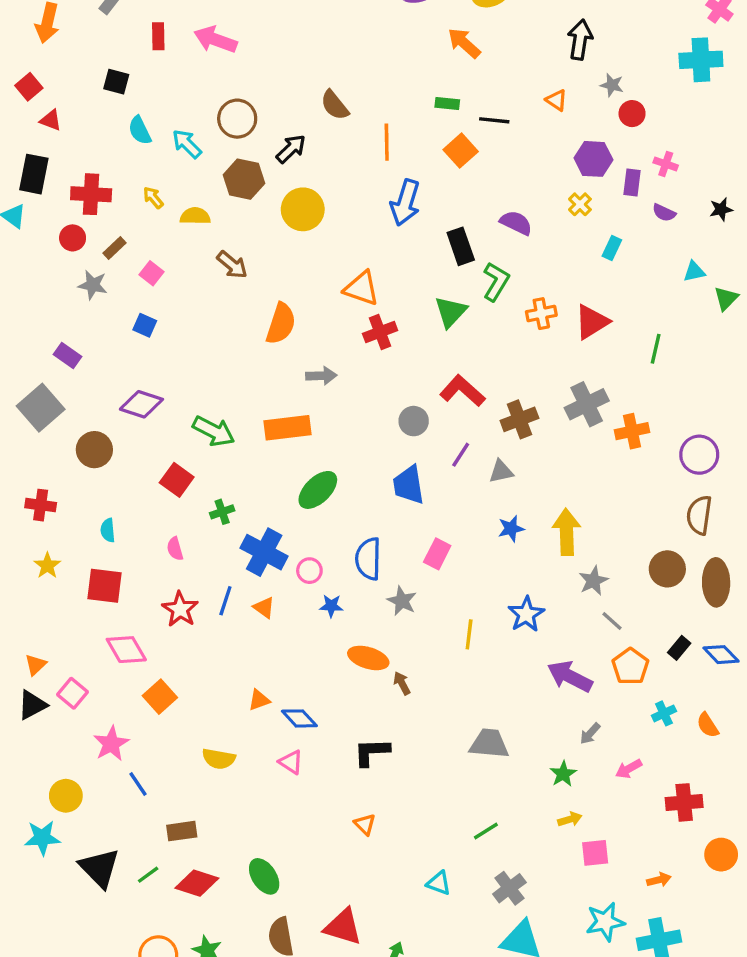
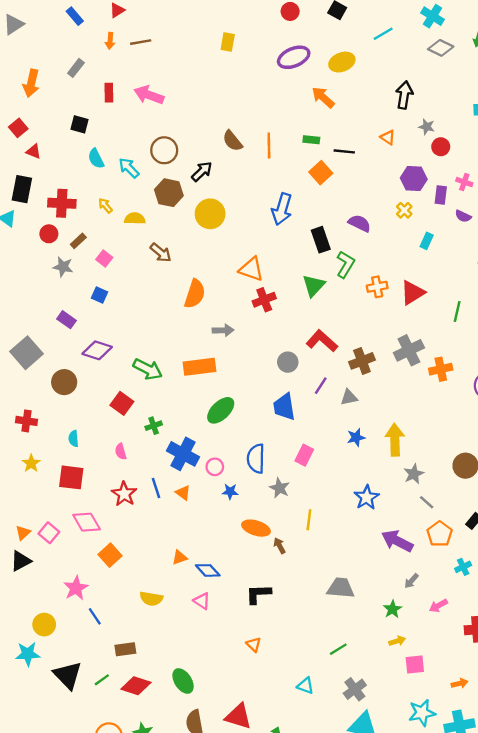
orange line: (387, 142) -> (269, 146), moved
purple rectangle: (68, 356) -> (67, 320), moved
blue line: (225, 601) -> (156, 488), turned -36
yellow line: (469, 634) -> (309, 520), moved
pink square: (73, 693) -> (49, 533), moved

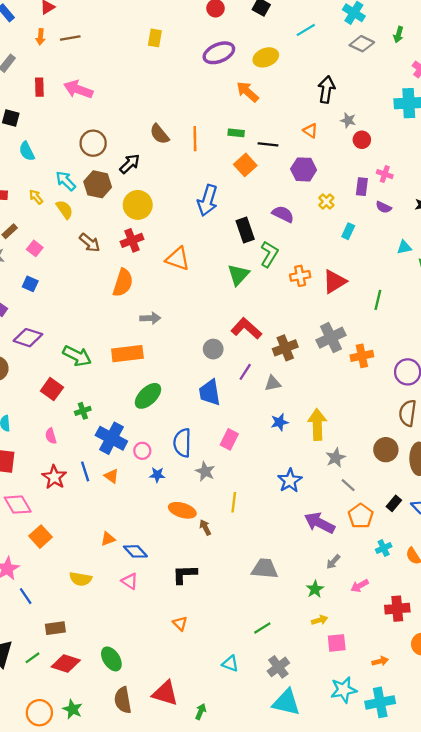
cyan arrow: (129, 168) -> (66, 181), moved
purple hexagon: (414, 179) -> (304, 169), moved
yellow semicircle: (135, 219) -> (65, 210), turned 54
red cross: (264, 300) -> (132, 240), moved

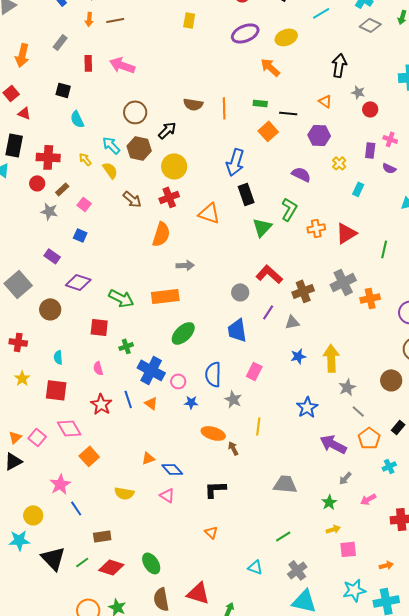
brown semicircle: (159, 134) -> (193, 104), turned -42
black rectangle: (245, 230) -> (246, 194), moved
red square: (52, 389) -> (99, 327), turned -30

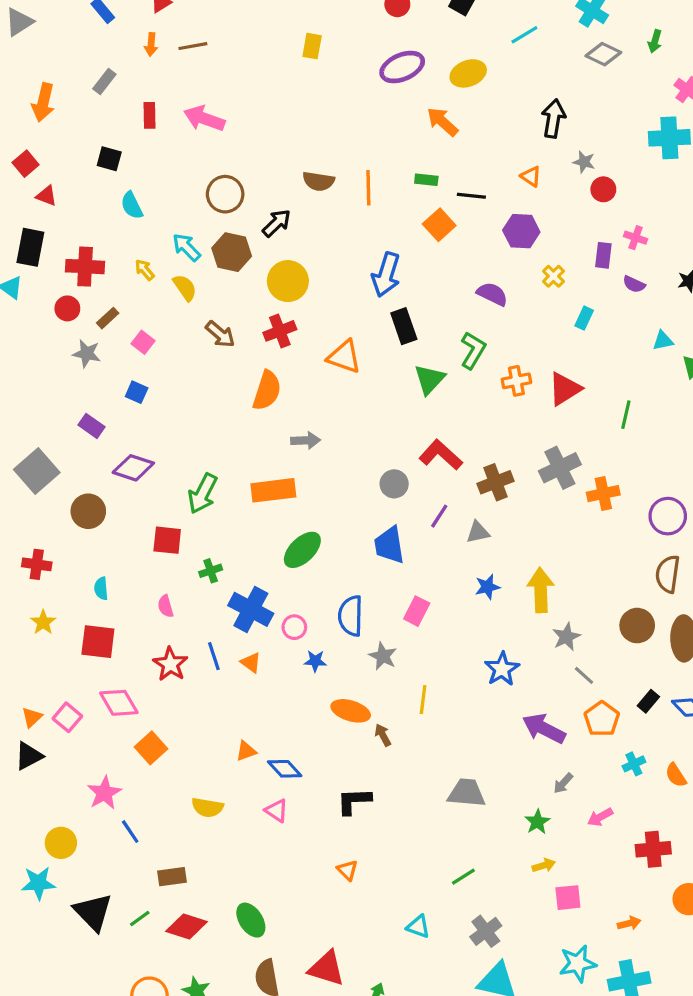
green arrow: (121, 298) -> (203, 494), turned 90

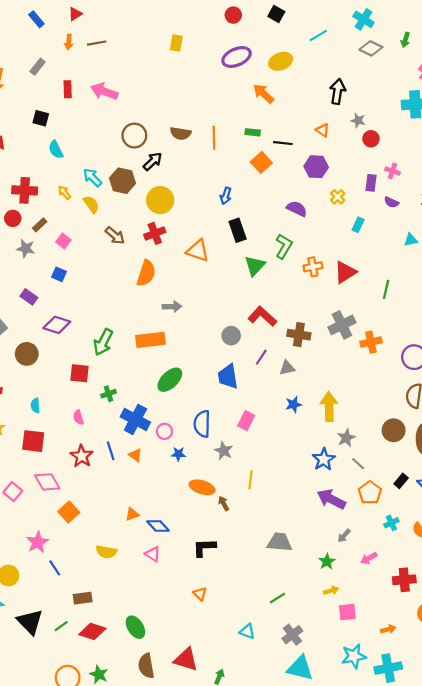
brown circle: (225, 194) -> (134, 136), moved
blue arrow: (386, 275) -> (226, 196), size x0.6
brown cross: (496, 482) -> (299, 335), turned 30
blue star: (502, 669) -> (324, 459), moved

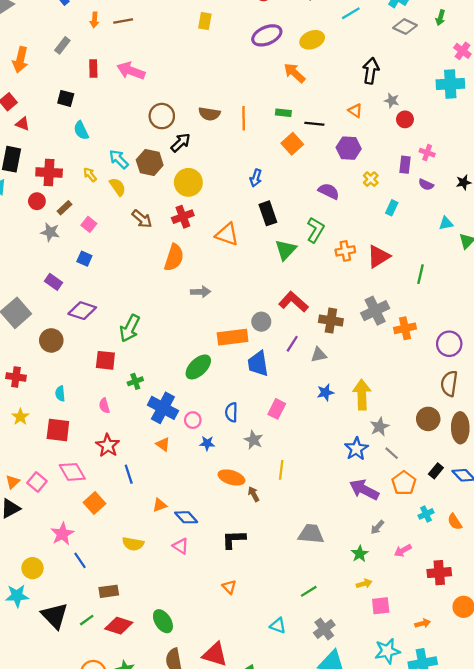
orange rectangle: (150, 340) -> (233, 337), moved
blue semicircle: (202, 424) -> (231, 412), size x0.7
blue line: (111, 451) -> (129, 474), moved

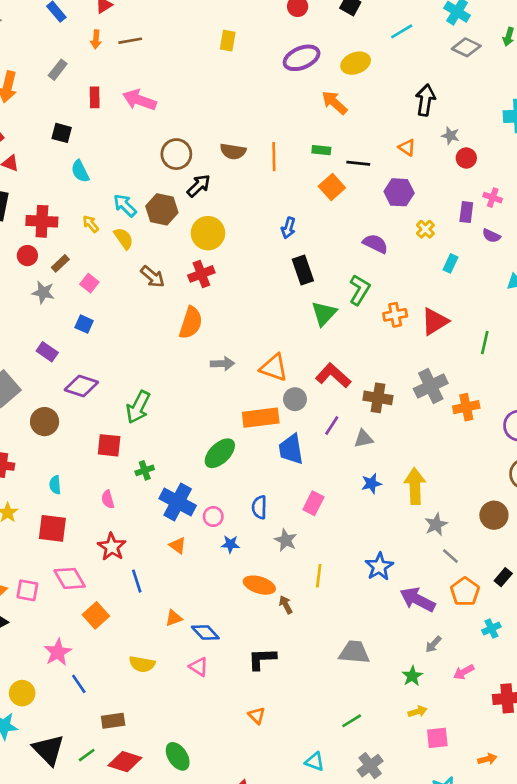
orange triangle: (227, 234) -> (274, 368), moved
blue star: (356, 449) -> (379, 567), moved
pink square: (37, 482) -> (27, 590), turned -30

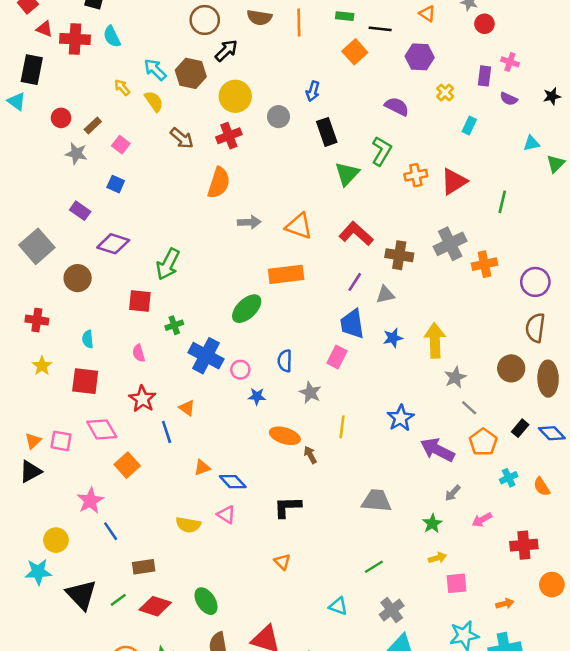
red cross: (42, 221) -> (75, 39), moved
gray circle: (295, 399) -> (278, 117), moved
blue trapezoid: (291, 449) -> (352, 324), moved
orange triangle: (178, 545) -> (187, 408), moved
yellow semicircle: (142, 664) -> (188, 525), moved

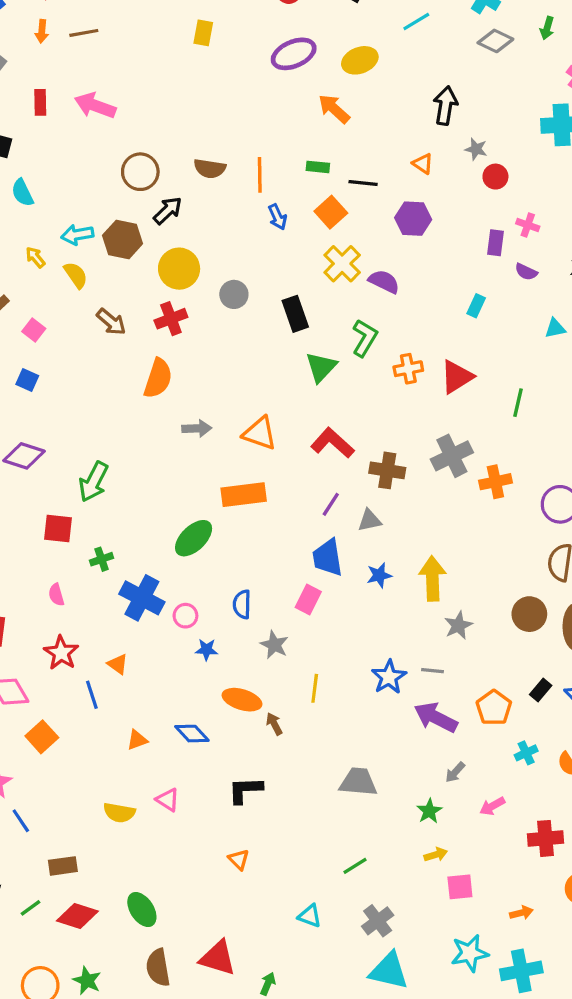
cyan arrow: (155, 70) -> (77, 235), turned -55
blue arrow: (313, 91) -> (278, 217), moved, turned -42
yellow cross: (445, 92) -> (342, 264), moved, size x1.6
gray line: (469, 408) -> (432, 671), moved, turned -36
blue diamond: (233, 482) -> (192, 734), moved

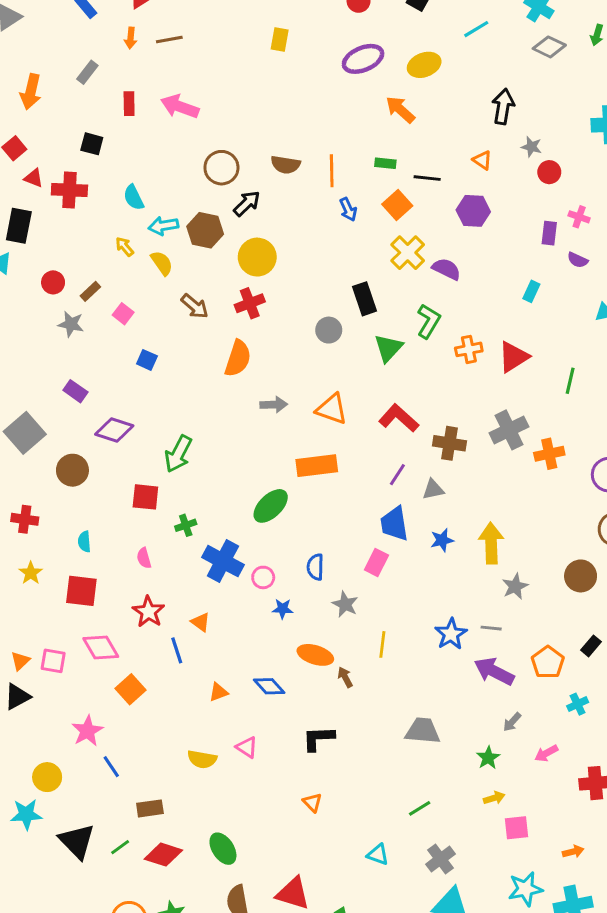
cyan semicircle: (22, 193) -> (134, 197), moved
gray circle: (234, 294) -> (329, 330), moved
blue square: (27, 380) -> (147, 360), moved

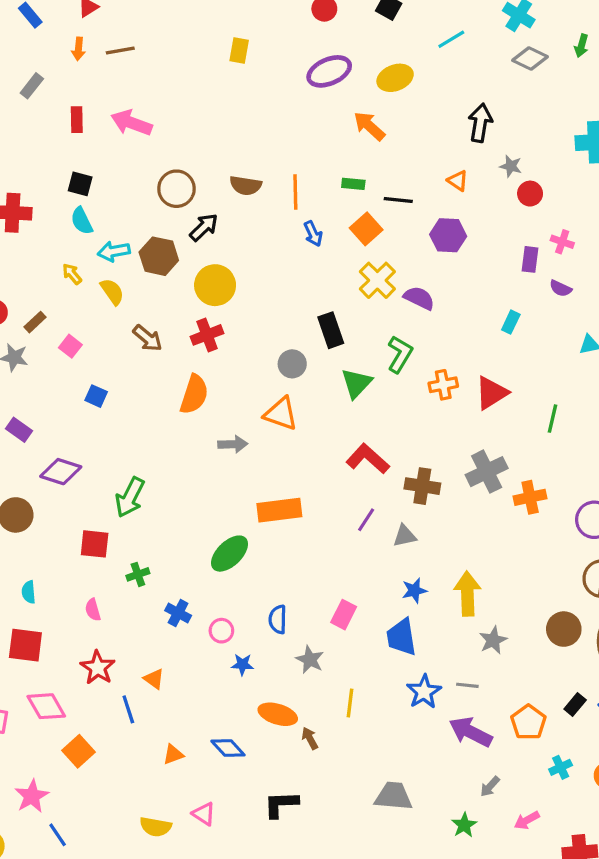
black square: (92, 144) -> (80, 184), moved
orange triangle: (332, 409) -> (281, 414), moved
blue trapezoid: (394, 524) -> (401, 637), moved
blue cross: (223, 561) -> (178, 613), size x0.6

